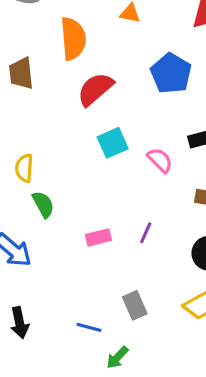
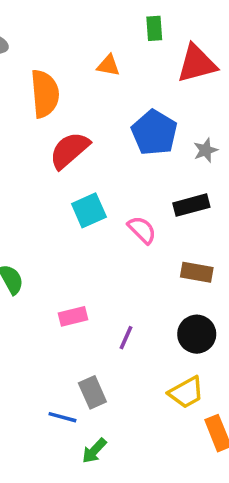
purple line: (146, 233) -> (126, 338), moved
gray rectangle: (135, 305) -> (92, 392), moved

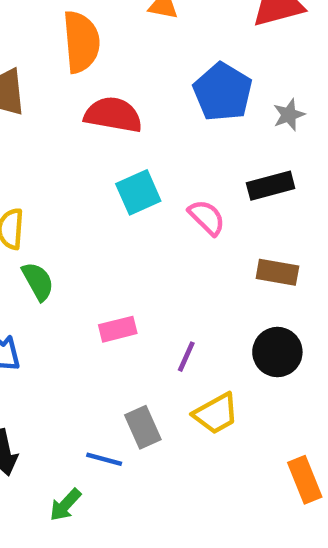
red semicircle: (69, 150) -> (113, 115), turned 51
yellow trapezoid: (186, 392) -> (216, 414), moved
green arrow: (94, 451) -> (65, 505), moved

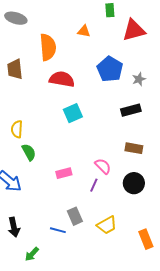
pink semicircle: (207, 217) -> (103, 166), moved
yellow trapezoid: (216, 414) -> (107, 225), moved
green arrow: (65, 505) -> (32, 254), moved

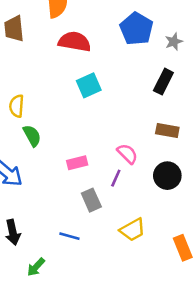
black rectangle: (131, 110) -> (163, 82), turned -48
gray rectangle: (75, 216) -> (91, 200), moved

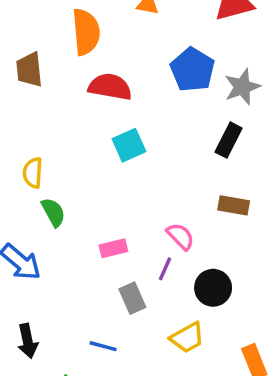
gray star: (174, 42) -> (242, 87), size x1.5
black circle: (167, 176) -> (213, 288), moved

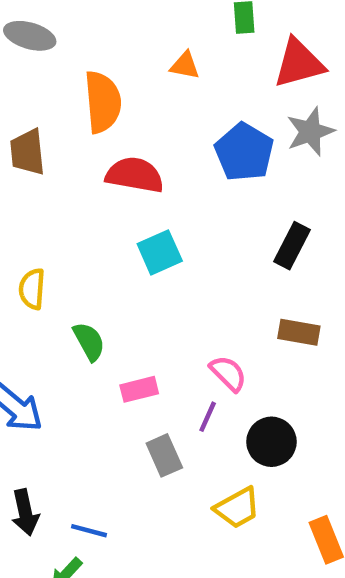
gray star: (242, 87) -> (310, 132), moved
green semicircle: (53, 212) -> (89, 341), moved
blue line: (103, 346) -> (89, 531), moved

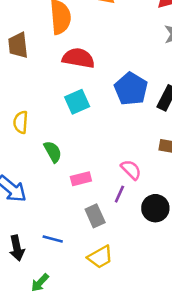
blue pentagon: (244, 152) -> (131, 89), moved
cyan square: (160, 252) -> (77, 102), moved
yellow trapezoid: (237, 508) -> (100, 257), moved
blue line: (89, 531) -> (53, 239), moved

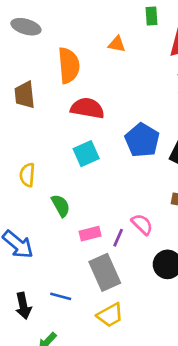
purple line: (119, 194) -> (118, 238), moved
gray rectangle: (95, 216) -> (105, 272), size x1.5

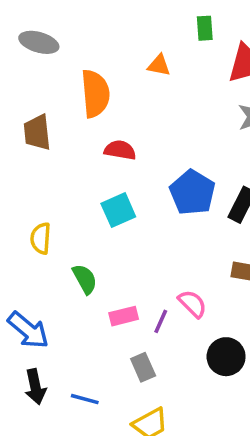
red semicircle: (87, 108) -> (120, 150), size x0.7
gray rectangle: (105, 272) -> (143, 367), size x0.6
black arrow: (23, 306) -> (35, 387), moved

